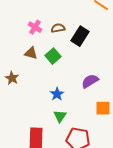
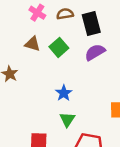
black rectangle: (80, 36) -> (91, 23), turned -48
purple semicircle: (90, 81) -> (95, 52), moved

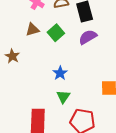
brown triangle: (33, 44) -> (32, 30), turned -32

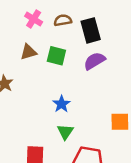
green square: (56, 33) -> (56, 56), turned -35

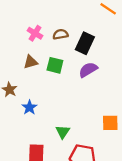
black rectangle: (91, 30) -> (85, 43), turned 40
blue star: (62, 104) -> (29, 107), moved

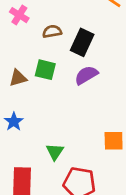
pink cross: (35, 33) -> (19, 15), moved
brown triangle: (31, 62) -> (18, 78), moved

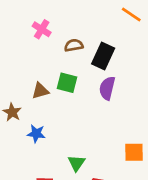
purple semicircle: (86, 75) -> (107, 88), turned -45
blue star: (14, 122) -> (36, 134), turned -30

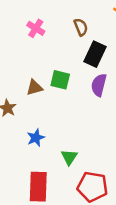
brown semicircle: (74, 45) -> (81, 27), moved, turned 78
blue star: (36, 134) -> (36, 138), moved, turned -30

